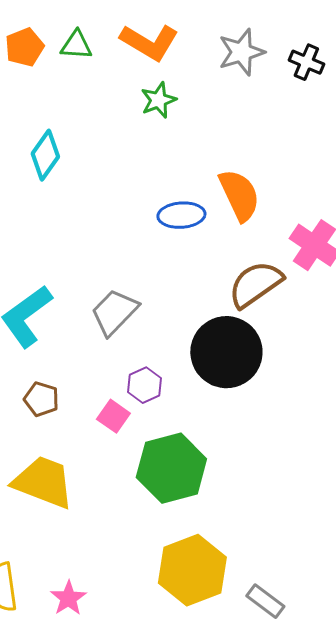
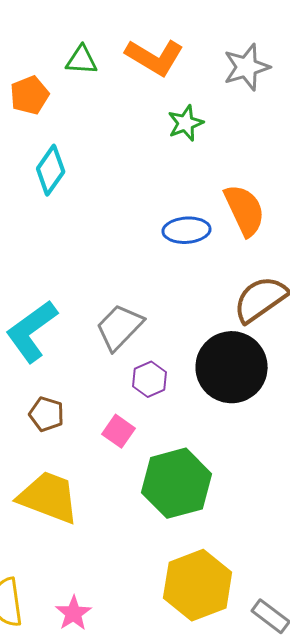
orange pentagon: (24, 47) -> (30, 95), moved
green star: (158, 100) -> (186, 123), moved
purple hexagon: (144, 385) -> (150, 379), moved

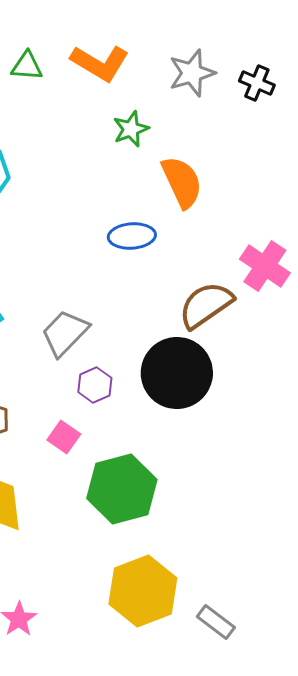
orange semicircle: (245, 210) -> (182, 182), moved

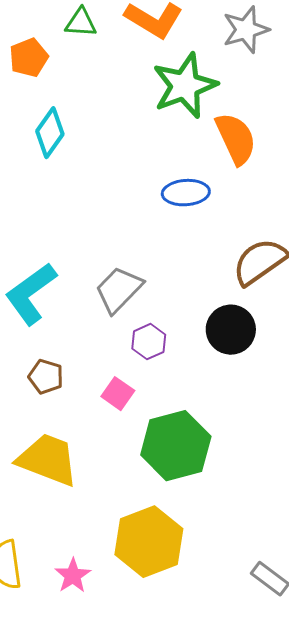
green star: (131, 129) -> (185, 86), size x1.8
black circle: (177, 373) -> (231, 330), size x0.7
yellow hexagon: (143, 591) -> (149, 542), moved

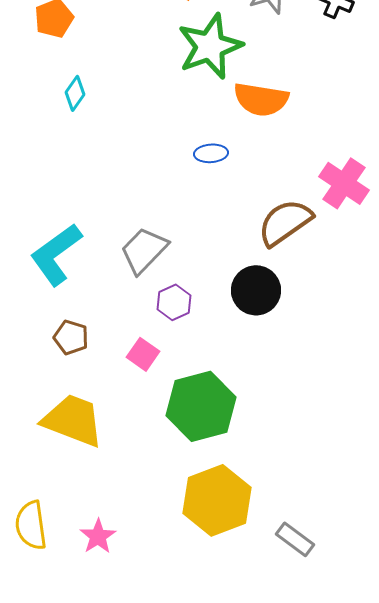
cyan diamond: (50, 133) -> (75, 93), size x0.7
orange semicircle: (236, 139) -> (261, 99), turned 124
blue ellipse: (186, 193) -> (211, 153), size x0.7
yellow hexagon: (149, 542) -> (217, 500), moved

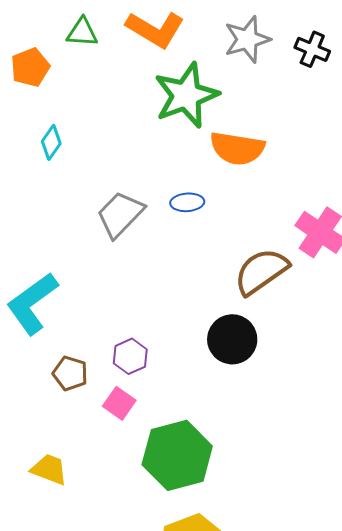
gray trapezoid: (144, 250) -> (120, 214), moved
purple hexagon: (174, 302) -> (130, 356), moved
brown pentagon: (71, 337) -> (70, 373), moved
yellow trapezoid: (73, 420) -> (49, 469), size x0.6

